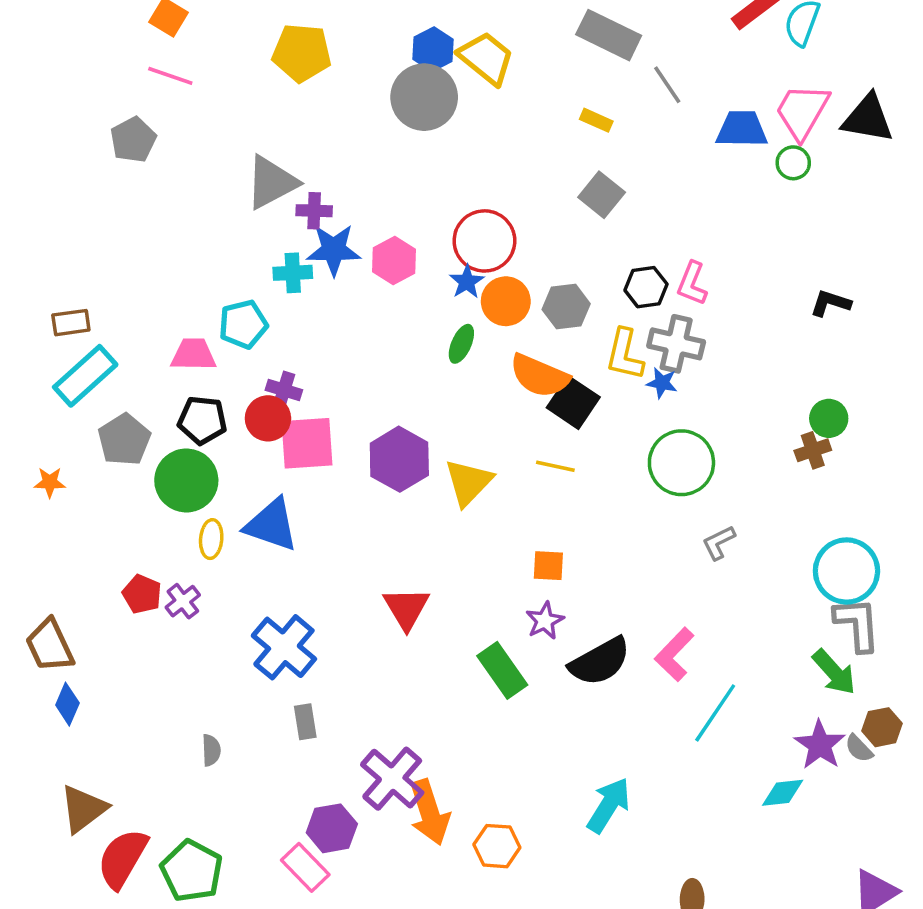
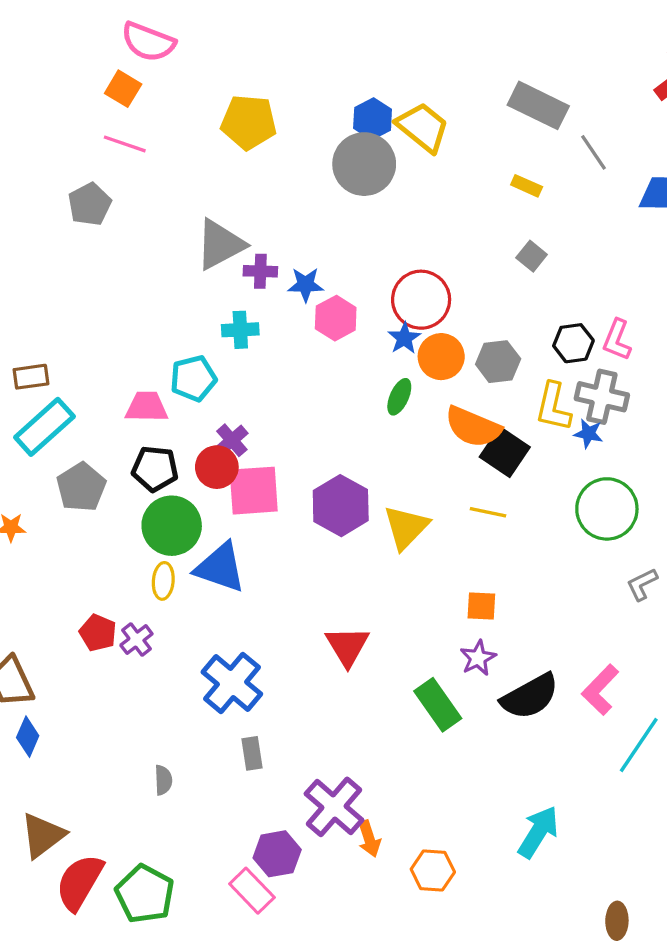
gray square: (602, 195) -> (532, 256), size x0.7
blue star: (334, 250) -> (306, 285), moved, size x0.7
purple cross: (284, 390) -> (232, 440), turned 32
green circle: (186, 480) -> (172, 526), moved
orange arrow: (429, 812) -> (369, 839), size x0.6

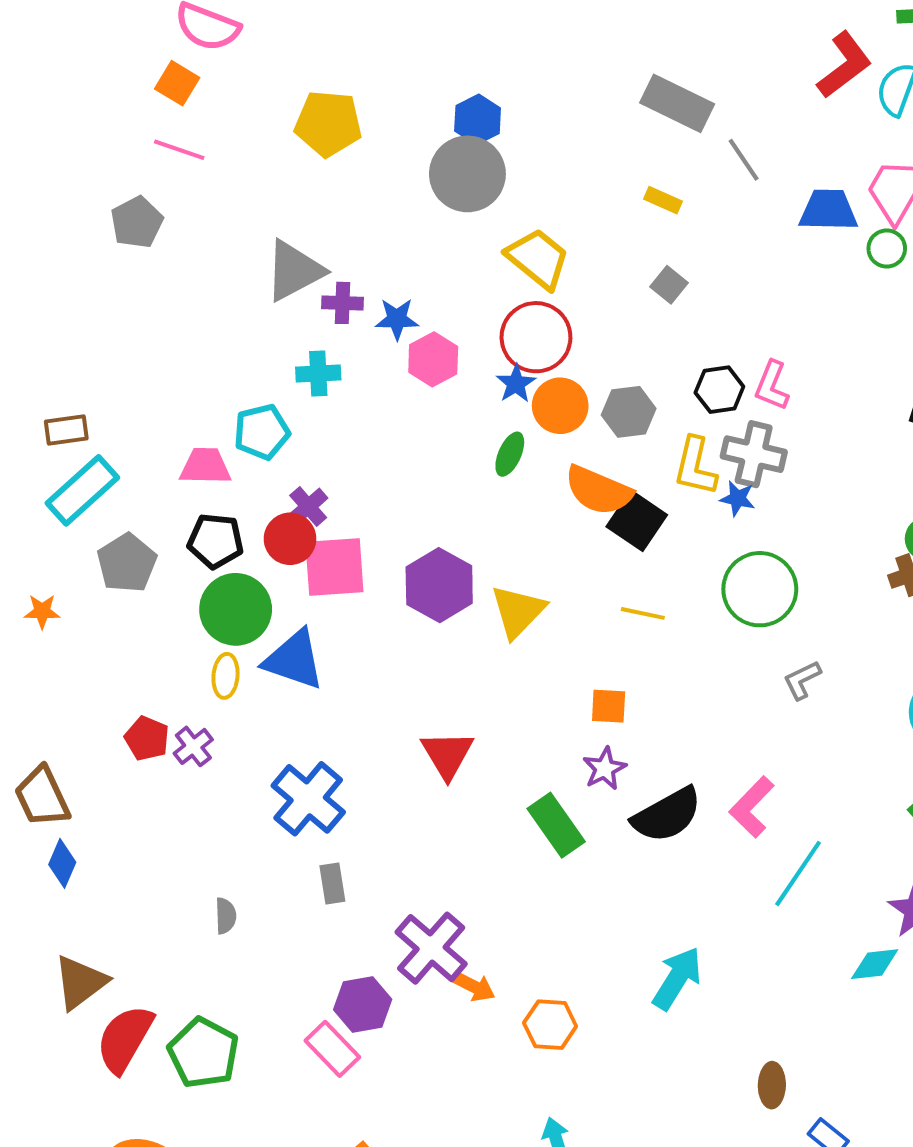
yellow trapezoid: (423, 127) -> (538, 259), moved
yellow line: (488, 512) -> (643, 613), moved
orange arrow: (369, 839) -> (473, 986), turned -45

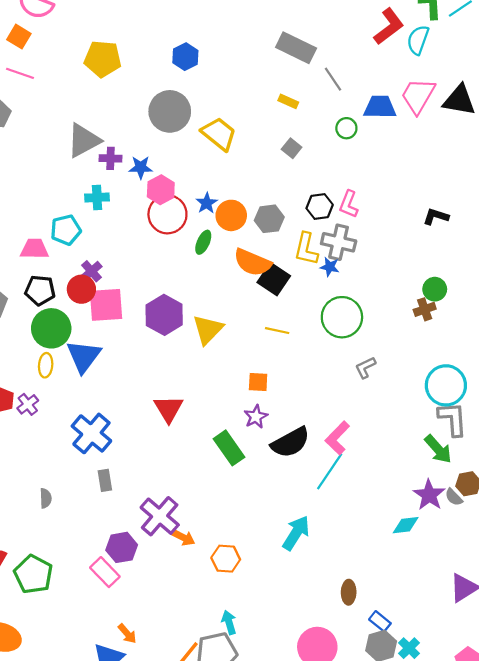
gray circle: (467, 174) -> (170, 111), moved
green circle: (887, 249) -> (346, 128), moved
red circle: (536, 337) -> (167, 214), moved
blue triangle: (294, 660) -> (84, 356), turned 48
cyan line: (798, 873) -> (330, 471), moved

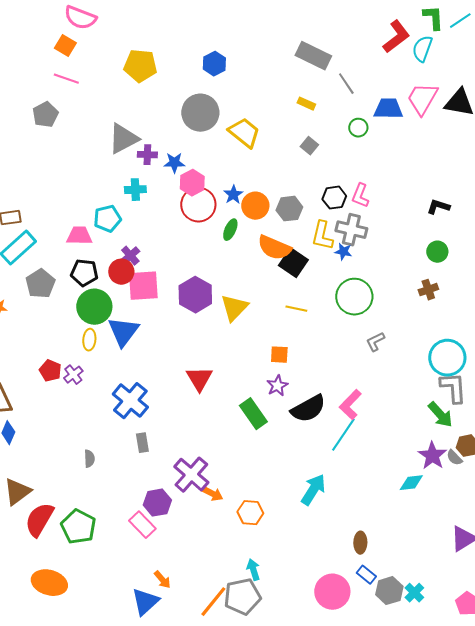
green circle: (435, 289) -> (437, 252), moved
blue rectangle: (380, 621) -> (366, 575), moved

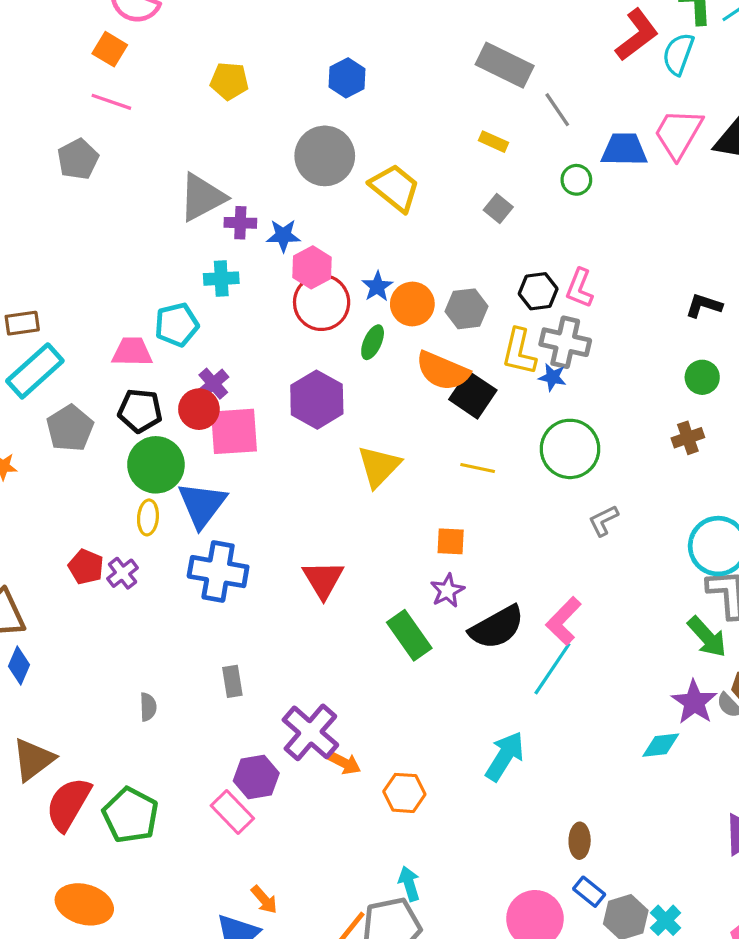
yellow pentagon: (140, 66) -> (229, 81), size x0.7
purple hexagon: (195, 295) -> (317, 400), moved
blue cross: (130, 401) -> (218, 572), moved, turned -30

